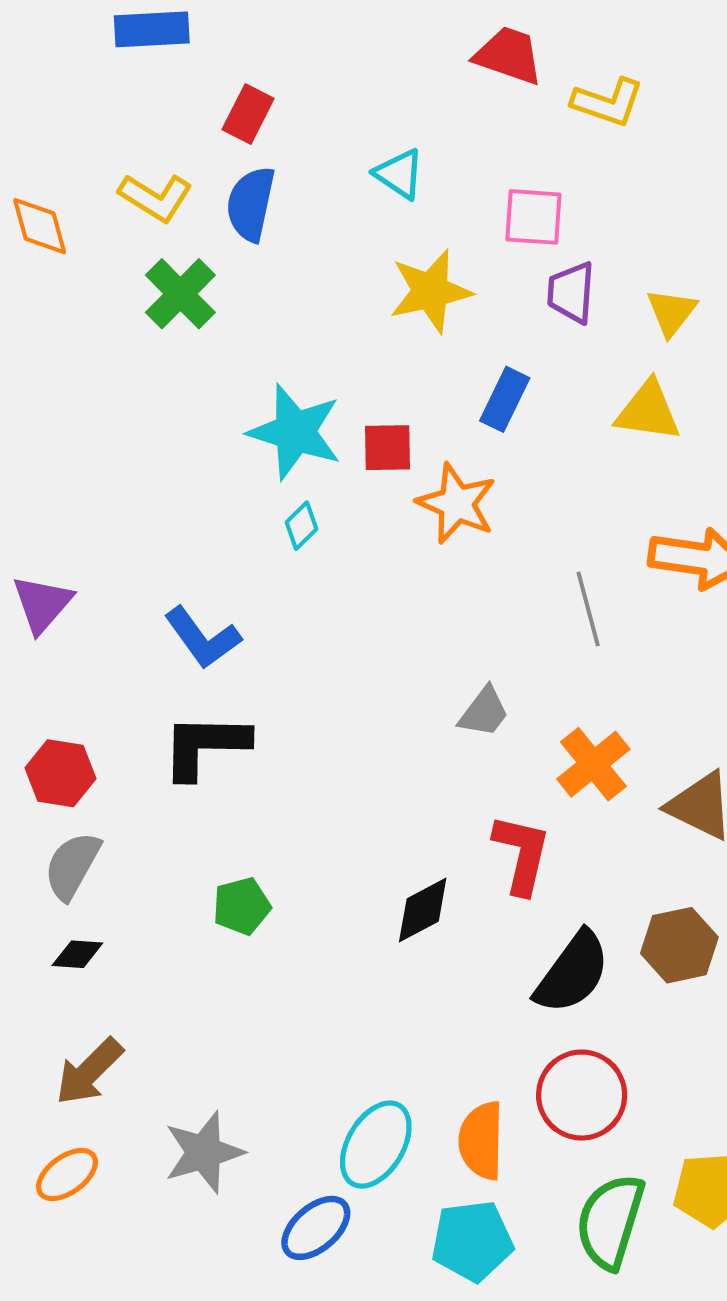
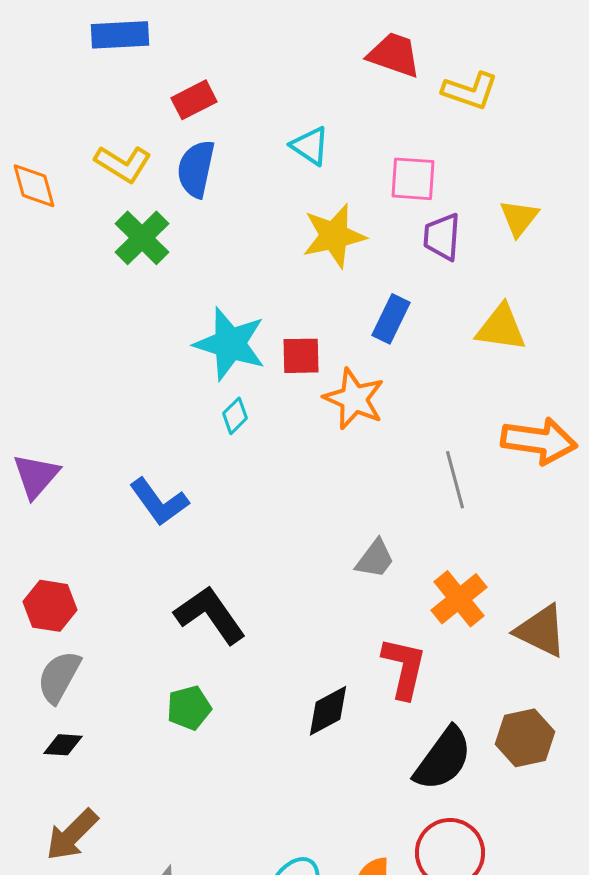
red rectangle: (248, 114) -> (194, 100), turned 36
yellow triangle: (672, 312) -> (519, 218), moved
black L-shape: (205, 746) -> (210, 615), moved, turned 54

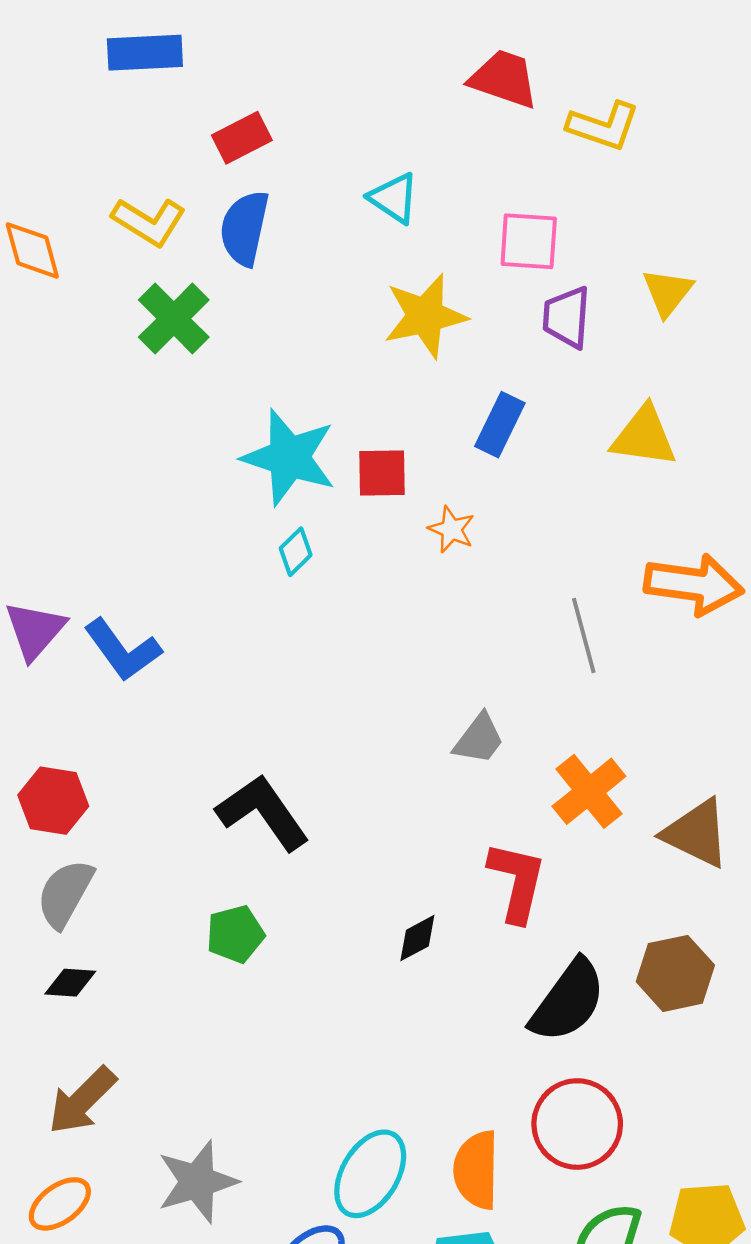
orange star: (354, 399) -> (451, 529), size x0.6
blue L-shape: (159, 502) -> (123, 650), moved
black diamond: (328, 711) -> (417, 938), size x0.7

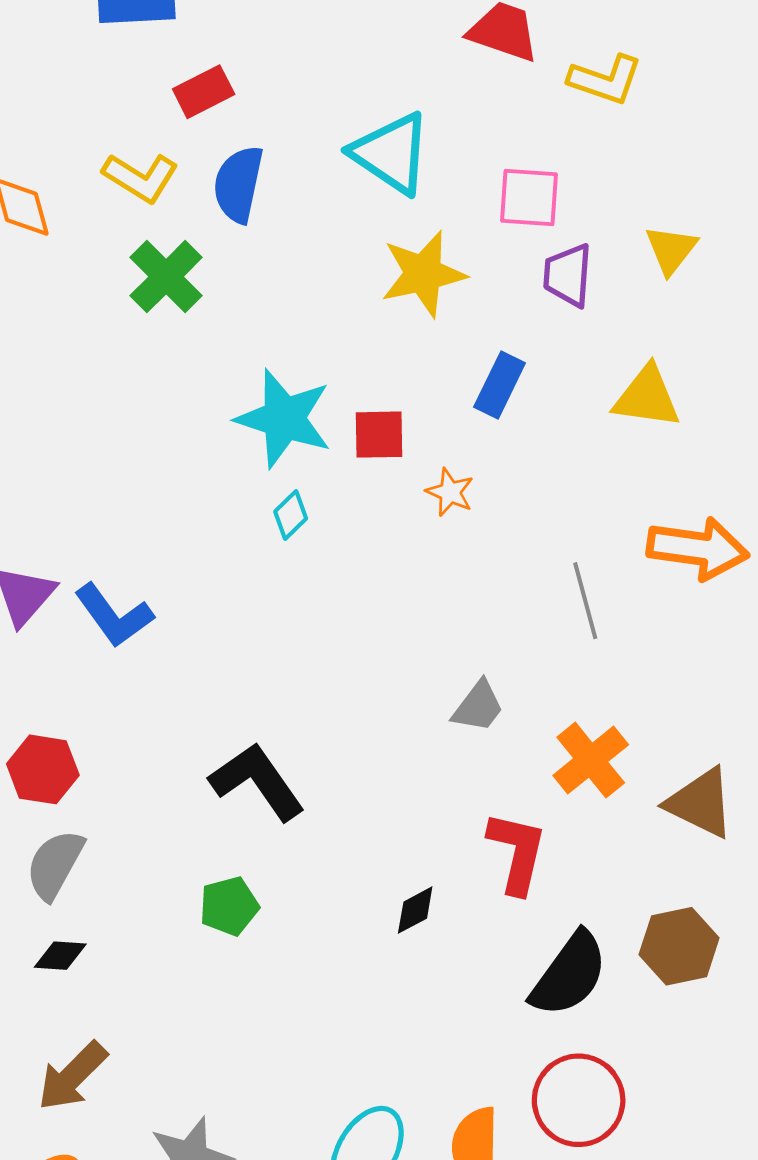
red rectangle: (242, 138) -> (204, 92), moved
cyan triangle: (394, 198) -> (391, 153), size x1.6

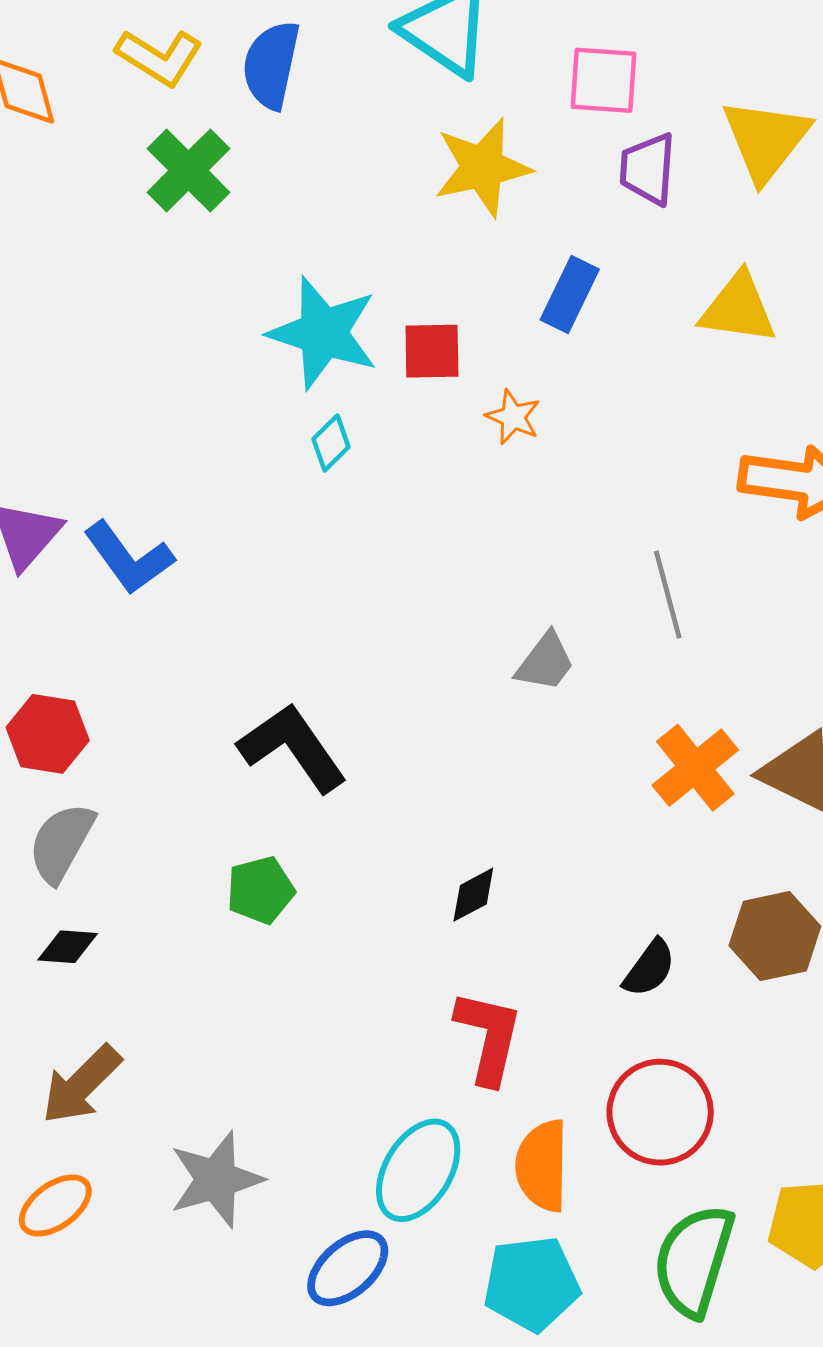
yellow triangle: (671, 250) -> (766, 140), size x1.5
gray line: (585, 601) -> (668, 595), moved
orange cross: (591, 760) -> (695, 768), moved
red L-shape: (517, 852) -> (489, 1037), moved
black semicircle: (569, 974) -> (649, 968), size x0.6

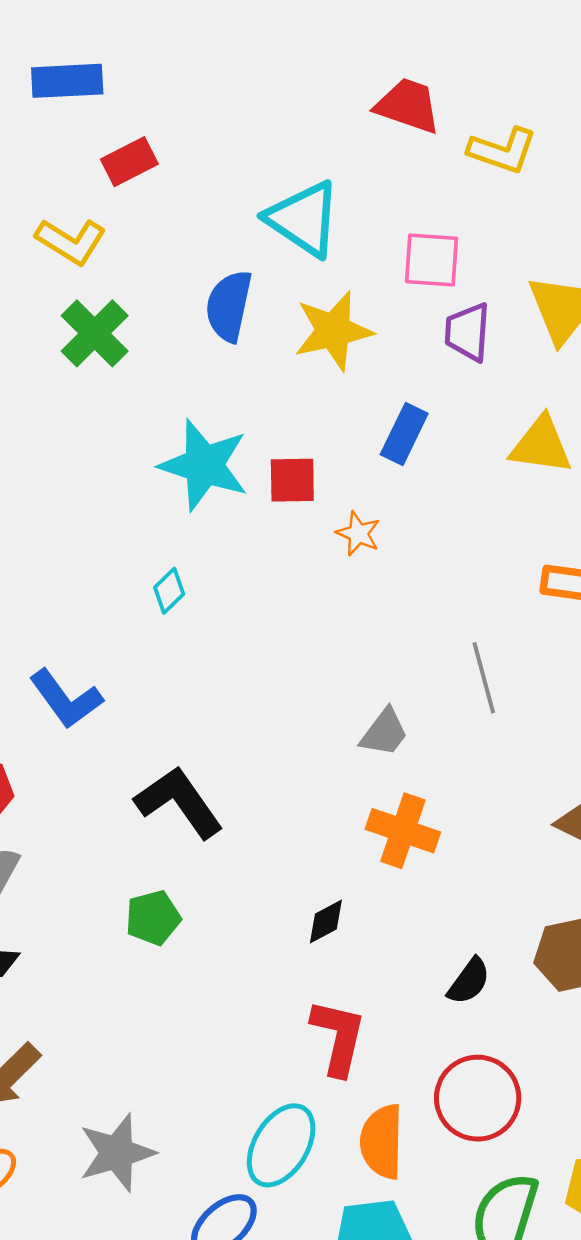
blue semicircle: (271, 65) -> (229, 306), moved
cyan diamond: (331, 443) -> (169, 591), moved
blue L-shape: (129, 558) -> (66, 699), moved
orange cross: (695, 768) -> (403, 831), moved, turned -32

